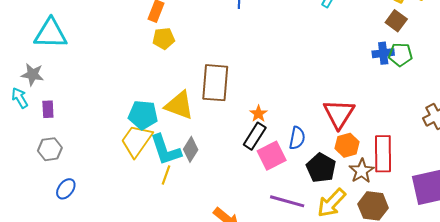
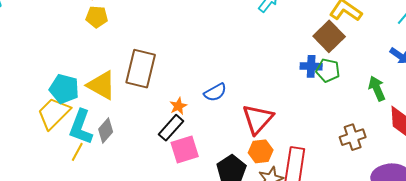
brown square: (396, 21) -> (329, 36), size x1.4
blue semicircle: (297, 138) -> (215, 92), moved, turned 40
cyan L-shape: (166, 150) -> (81, 127), turned 30

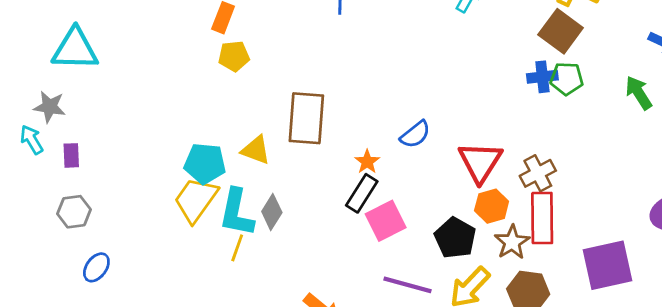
yellow triangle: (101, 85) -> (256, 150), size x0.7
brown cross: (353, 137) -> (538, 173), moved

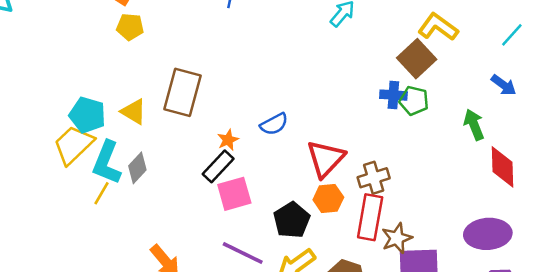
brown star: (512, 242) -> (397, 238), moved

